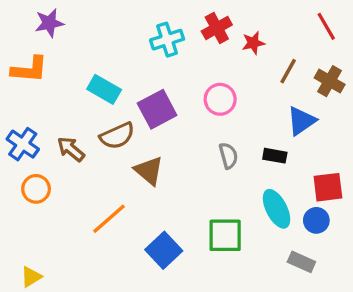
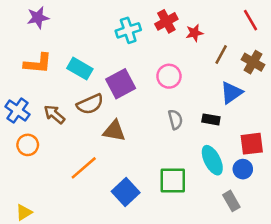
orange L-shape: (29, 69) -> (38, 63), moved
brown triangle: (149, 171) -> (114, 131), turned -30
gray rectangle: (301, 262) -> (231, 201), turned 36

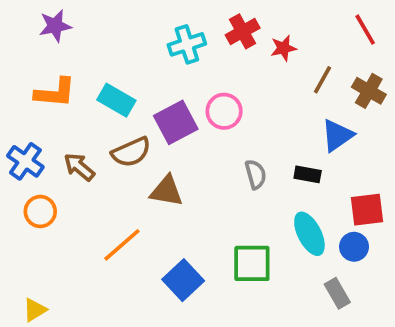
pink circle: (169, 76) -> (224, 111), moved

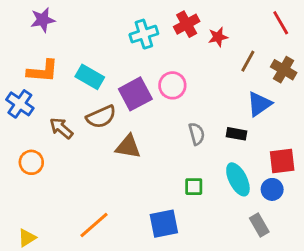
blue cross: (25, 161) -> (20, 104), moved
orange line: (122, 245) -> (94, 225), moved
green square: (252, 263) -> (194, 187), moved, size x0.6
blue square: (183, 280) -> (164, 224), moved, turned 32

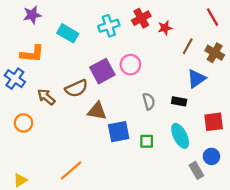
cyan rectangle: (90, 77) -> (68, 33), moved
blue circle: (272, 189) -> (211, 156), moved
blue square: (164, 224) -> (119, 132), moved

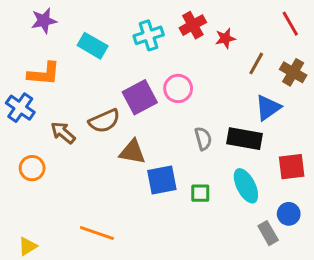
black rectangle: (179, 101) -> (244, 139), size x1.6
orange line: (71, 170) -> (97, 233), turned 60

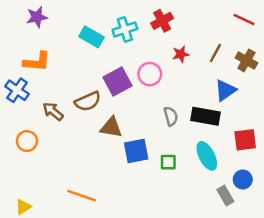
red line: (290, 24) -> (244, 20), turned -35
red star: (225, 38) -> (181, 54), moved
cyan rectangle: (93, 46) -> (91, 37), moved

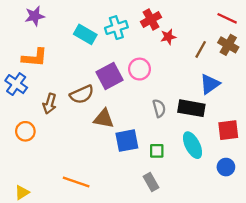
red star: (181, 54) -> (168, 37), moved
brown cross: (246, 60) -> (228, 45), moved
brown arrow: (53, 111) -> (50, 104), turned -114
gray rectangle: (225, 196) -> (151, 182), moved

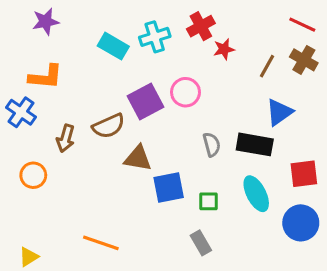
blue circle: (226, 167) -> (301, 223), size x1.5

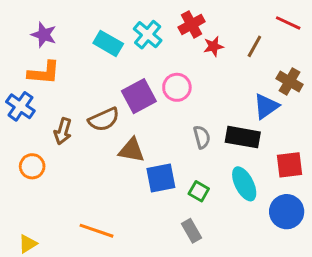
purple star: (46, 22) -> (44, 35), moved, turned 30
cyan cross: (155, 37) -> (148, 35), turned -32
brown cross: (304, 60) -> (290, 81), moved
brown line: (267, 66) -> (254, 46), moved
green square: (209, 201) -> (199, 191), turned 30

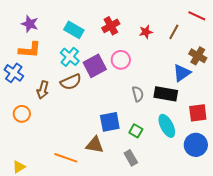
red cross: (192, 24) -> (111, 26), moved
cyan cross: (148, 35) -> (70, 57), moved
brown triangle: (132, 150) -> (95, 145), moved

